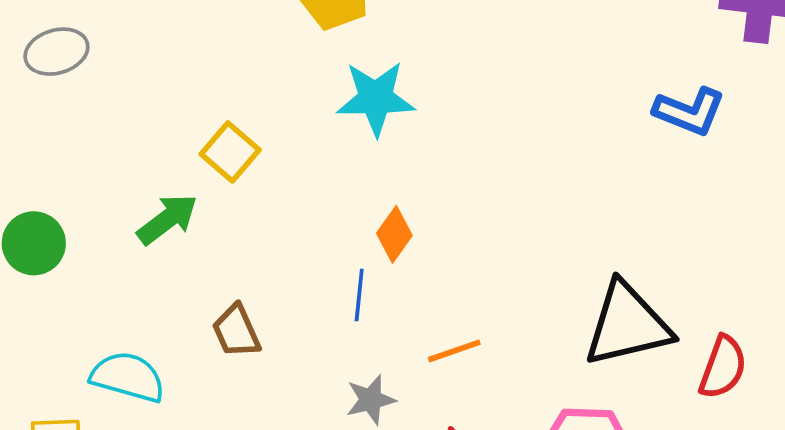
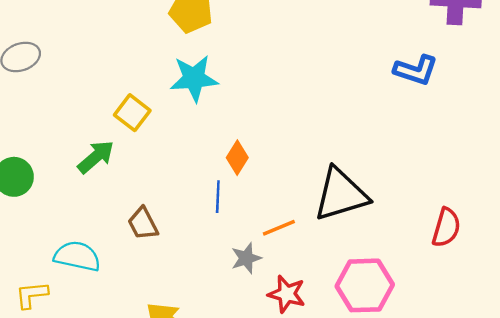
cyan star: (376, 98) -> (194, 78), moved
black triangle: (627, 325) -> (341, 195), moved
gray star: (371, 400) -> (246, 258), moved

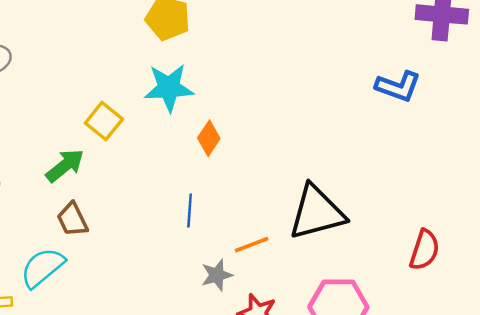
orange diamond: (237, 158) -> (209, 138), moved
brown trapezoid: (143, 224) -> (72, 219), moved
cyan semicircle: (77, 256) -> (42, 268), turned -54

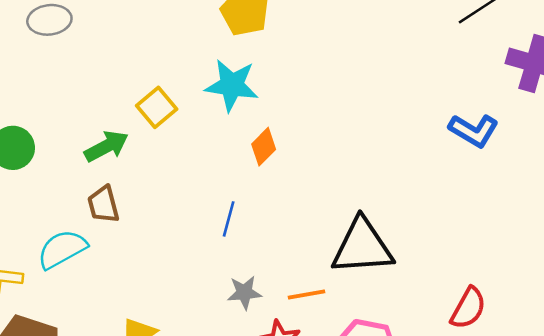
orange line: (252, 245) -> (307, 294), moved

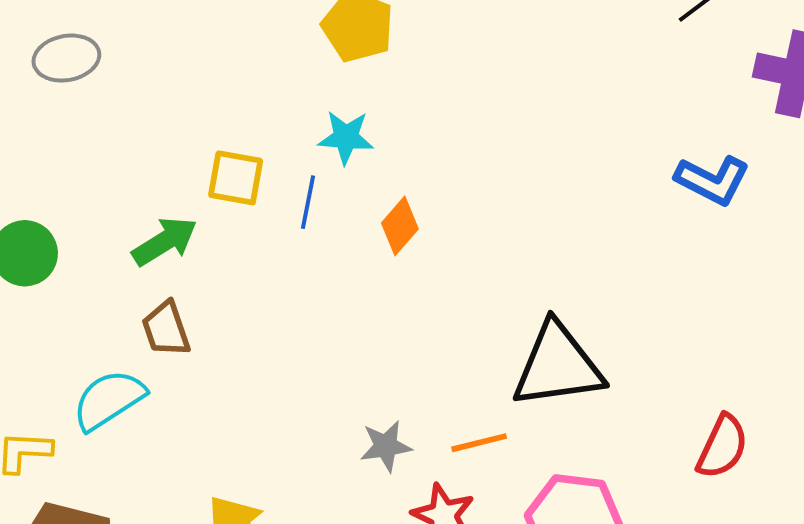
cyan star: (232, 85) -> (346, 137), size x0.7
yellow square: (157, 107) -> (236, 178), turned -36
blue line: (229, 219) -> (308, 202), moved

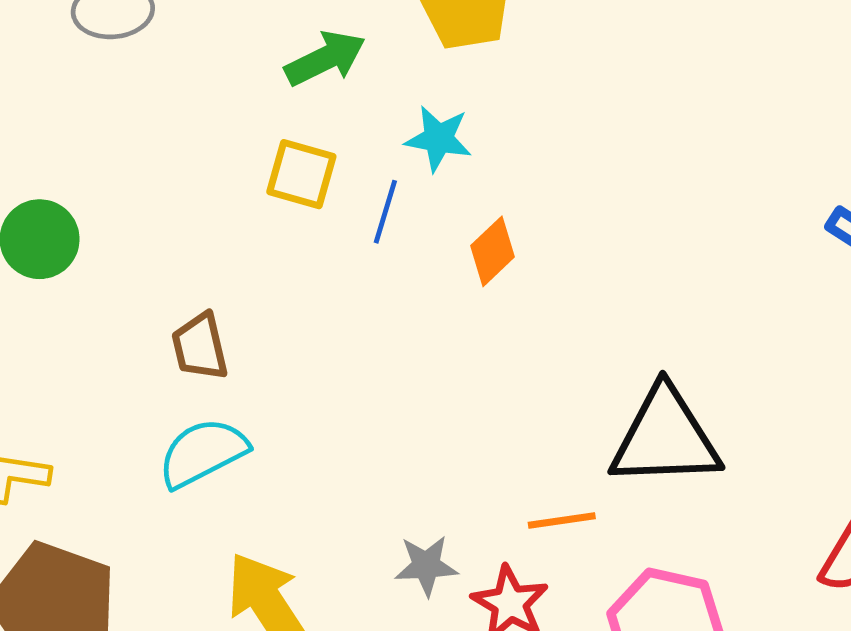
green arrow: (165, 241) -> (325, 59), moved
cyan semicircle: (109, 400) -> (203, 453), moved
gray star: (386, 446) -> (426, 566), moved

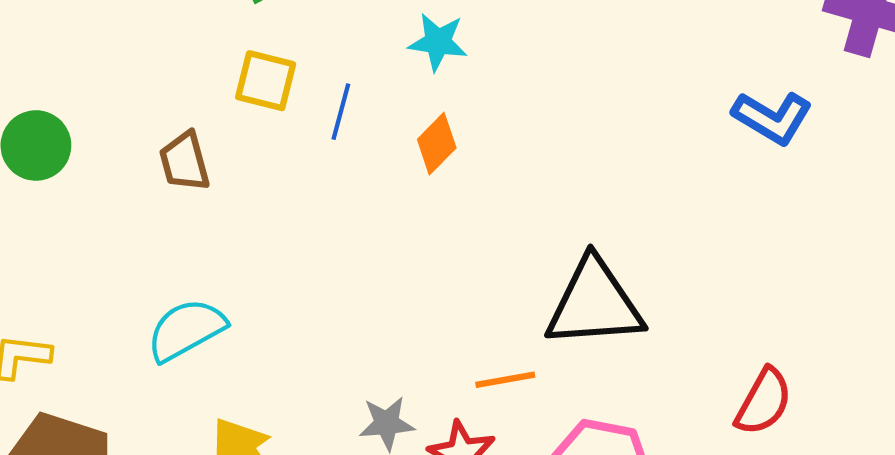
cyan star: (438, 139) -> (438, 42), moved
brown trapezoid: (200, 347) -> (185, 162), moved

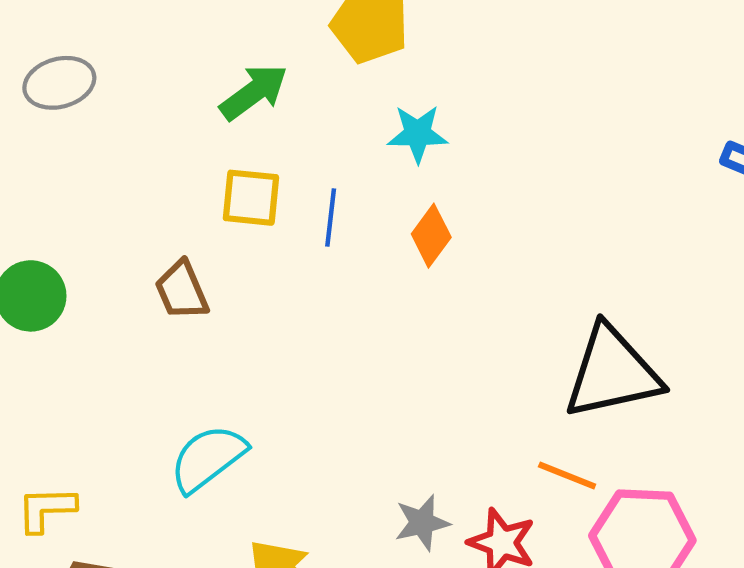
orange line: (505, 380) -> (567, 476), moved, turned 40

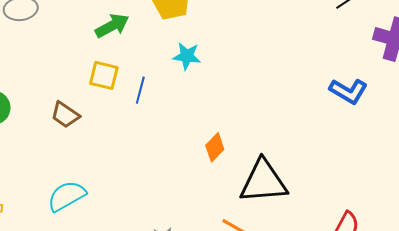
orange diamond: (431, 236) -> (215, 147), moved
brown trapezoid: (182, 290) -> (65, 115), turned -40

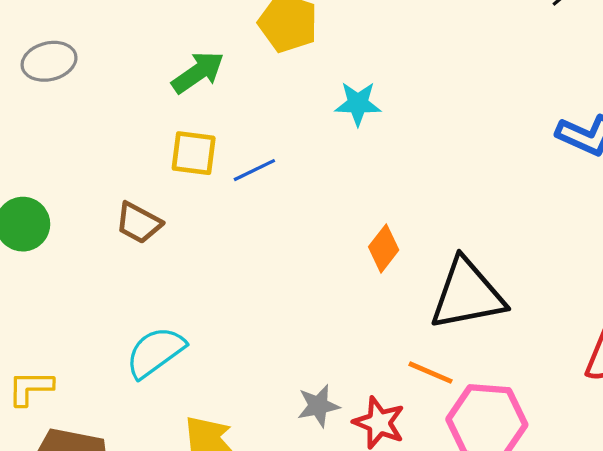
cyan star: (187, 56) -> (358, 104), moved
blue line: (140, 90) -> (254, 170), turned 56

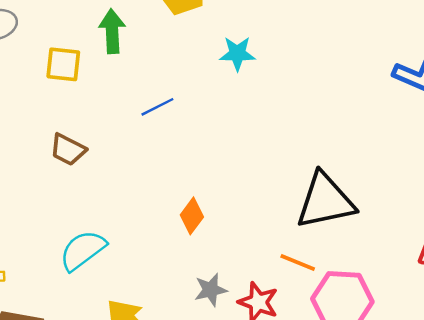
green arrow: (198, 72) -> (112, 31), turned -57
yellow square: (194, 153) -> (63, 64), moved
orange diamond: (384, 248) -> (192, 216), moved

